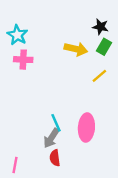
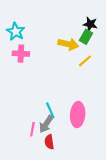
green rectangle: (104, 47) -> (86, 37), moved
yellow line: (99, 76) -> (85, 61), moved
pink line: (15, 165) -> (32, 129), moved

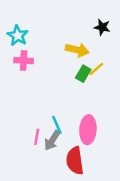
green rectangle: (86, 37) -> (83, 74), moved
pink line: (32, 129) -> (37, 137), moved
red semicircle: (49, 142) -> (75, 161), moved, size x1.6

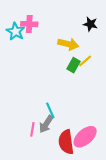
pink cross: (24, 61) -> (29, 24), moved
pink ellipse: (88, 130) -> (85, 137), moved, turned 45
pink line: (37, 137) -> (32, 129), moved

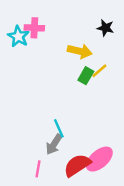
pink line: (32, 129) -> (38, 169), moved
red semicircle: (66, 142) -> (77, 165), turned 65

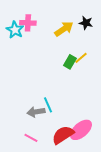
yellow arrow: (80, 51) -> (64, 29), moved, turned -48
gray arrow: (54, 144) -> (36, 112), moved, turned 48
pink line: (38, 169) -> (31, 138), turned -72

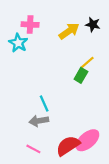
cyan star: (15, 30) -> (18, 43), moved
green rectangle: (70, 62) -> (81, 75), moved
cyan line: (48, 105) -> (44, 103), moved

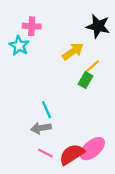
black star: (93, 25) -> (98, 26), size x1.5
yellow arrow: (69, 31) -> (73, 51), moved
pink line: (33, 149) -> (45, 153), moved

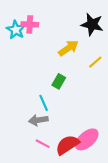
cyan star: (19, 46) -> (16, 30), moved
yellow line: (92, 66) -> (95, 62), moved
green rectangle: (85, 80) -> (59, 81), moved

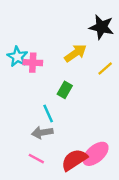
pink cross: (30, 24) -> (33, 63), moved
cyan star: (16, 30) -> (17, 57), moved
pink line: (43, 144) -> (36, 159), moved

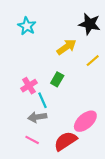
cyan star: (17, 57) -> (27, 26), moved
pink cross: (33, 63) -> (29, 86), moved, turned -35
pink ellipse: (96, 154) -> (85, 121), moved

